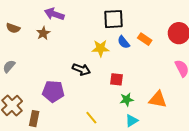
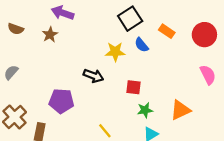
black square: (114, 19) -> (130, 19), turned -30
orange rectangle: (145, 39) -> (167, 31), moved
orange triangle: (158, 99) -> (180, 110), turned -36

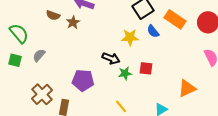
brown semicircle: (16, 29) -> (53, 15), moved
orange rectangle: (167, 31) -> (175, 19), size x1.5
green star: (145, 110) -> (125, 73), moved

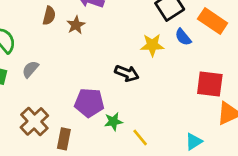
brown semicircle: (53, 15) -> (49, 16), turned -96
red square: (146, 68) -> (210, 84), moved, size x1.5
green star: (125, 73) -> (113, 121), moved

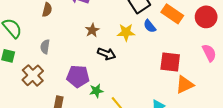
brown star: (76, 25) -> (92, 30), moved
gray semicircle: (30, 69) -> (45, 47), moved, turned -32
brown cross: (34, 121) -> (33, 75), moved

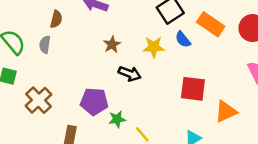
gray semicircle: (45, 47) -> (45, 45), moved
red square: (170, 62) -> (193, 89), moved

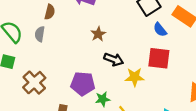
yellow star: (154, 47) -> (135, 77), moved
red square: (193, 89) -> (159, 58), moved

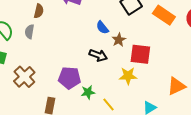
blue semicircle: (160, 30) -> (102, 28), moved
brown star: (98, 34) -> (119, 40), moved
yellow star: (135, 77) -> (128, 76), moved

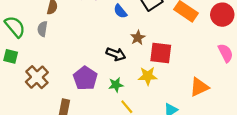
blue semicircle: (102, 28) -> (120, 11), moved
purple pentagon: (70, 78) -> (85, 78), turned 30
green star: (88, 92) -> (116, 85), moved

